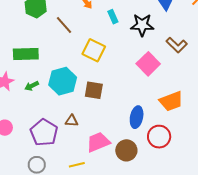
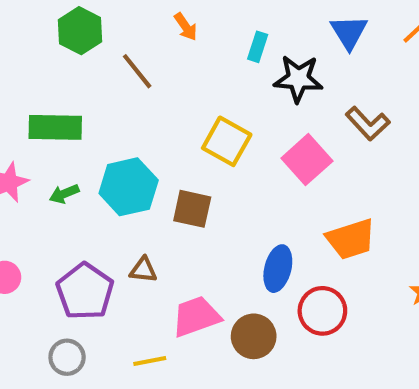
cyan rectangle: (113, 17) -> (258, 47), moved, turned 40
yellow square: (94, 50) -> (227, 141), moved

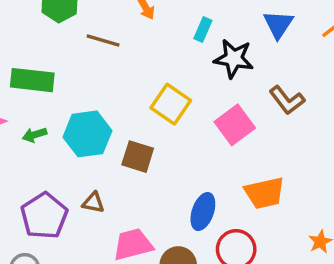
brown line: (137, 71) -> (103, 40), turned -40

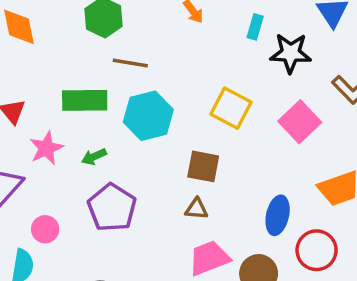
brown line: (103, 40) -> (130, 63), moved
cyan hexagon: (87, 134) -> (148, 116), moved
brown triangle: (93, 203) -> (196, 209), moved
purple pentagon: (44, 216) -> (112, 208), moved

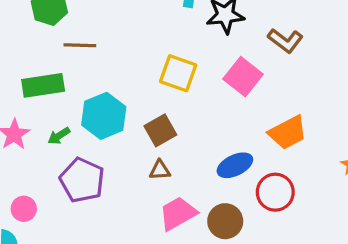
cyan hexagon: (148, 116) -> (104, 116), moved
brown square: (203, 166) -> (160, 130), turned -32
blue ellipse: (278, 215) -> (235, 165), turned 60

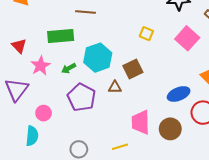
yellow square: (178, 73) -> (146, 34), size x0.6
brown triangle: (160, 170) -> (115, 87), moved
pink trapezoid: (178, 213) -> (141, 122), turned -65

